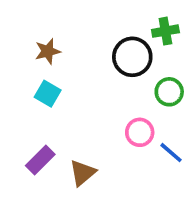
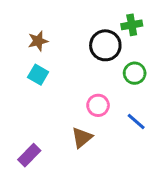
pink circle: (140, 132) -> (98, 105), moved
purple rectangle: (40, 160) -> (29, 155), moved
brown triangle: (83, 173) -> (82, 138), moved

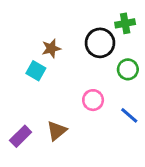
brown star: (38, 41) -> (51, 48), moved
brown triangle: (82, 138) -> (57, 131), moved
purple rectangle: (29, 155) -> (21, 136), moved

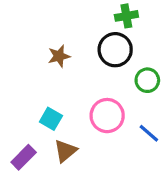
green cross: (125, 23) -> (126, 16), moved
cyan square: (36, 71) -> (51, 119), moved
pink circle: (93, 100) -> (107, 116), size x1.4

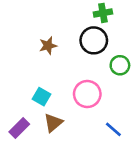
blue line: (149, 133) -> (113, 129), moved

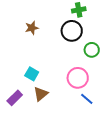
brown star: (48, 46) -> (32, 28), moved
pink circle: (87, 94) -> (78, 78), moved

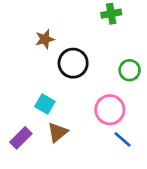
black circle: (72, 31) -> (73, 63), moved

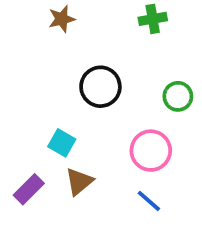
brown star: (45, 39) -> (62, 19), moved
blue line: (123, 139) -> (149, 201), moved

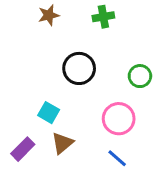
green cross: (153, 19) -> (103, 17), moved

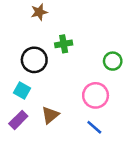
green cross: (103, 17) -> (64, 44), moved
black circle: (79, 68) -> (34, 60), moved
cyan square: (49, 113) -> (22, 90), moved

